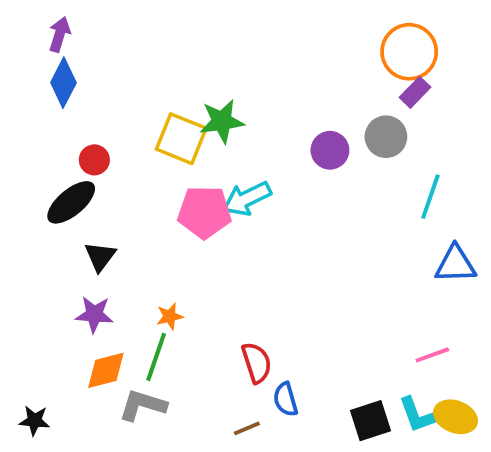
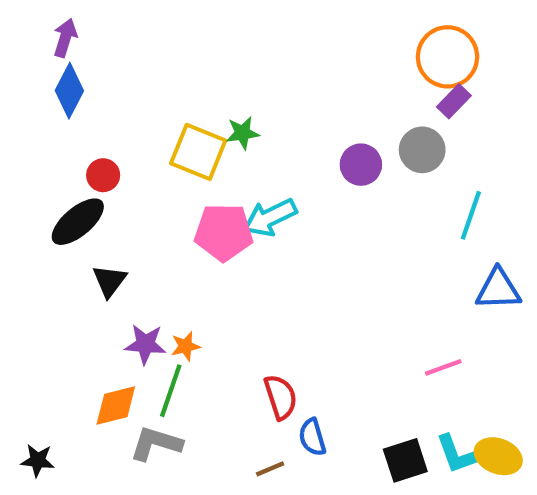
green star: (222, 121) -> (243, 133), size x0.7
purple star: (94, 314) -> (145, 344), moved
pink line: (432, 355) -> (443, 367), moved

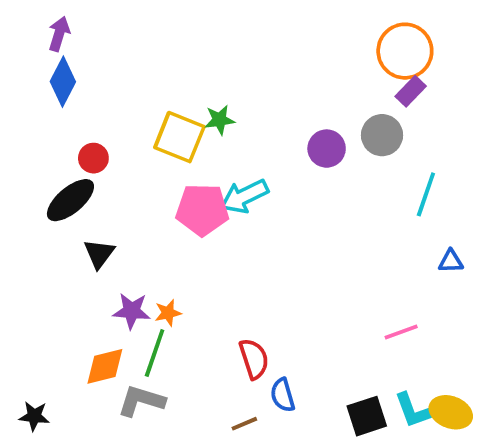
blue triangle: (498, 289) -> (451, 261), size x0.6

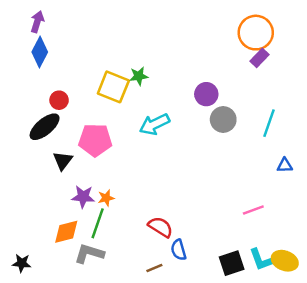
gray circle: (382, 135) -> (223, 119), moved
pink pentagon: (202, 210) -> (95, 140), moved
red semicircle: (254, 359) -> (160, 227), turned -40

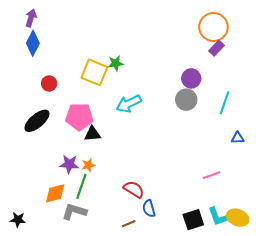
purple circle: (206, 94) -> (191, 78), moved
black ellipse: (45, 127) -> (37, 121), moved
black triangle: (63, 161) -> (92, 134), moved, turned 48

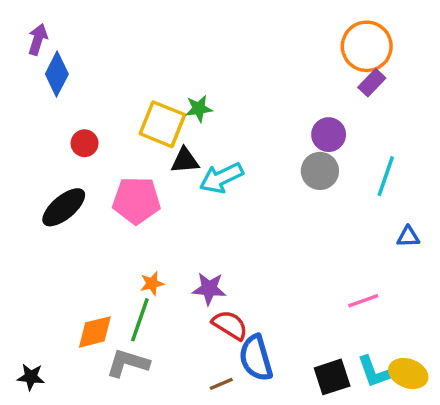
purple arrow: (31, 18) -> (38, 39), moved
black triangle: (92, 134) -> (185, 161), moved
purple star: (69, 164) -> (209, 289), moved
blue semicircle: (149, 209) -> (256, 358), size x1.5

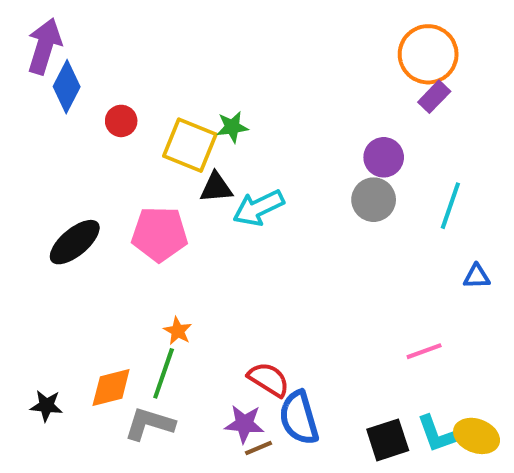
purple arrow: (38, 39) -> (44, 46), size x1.5
red circle: (85, 143) -> (121, 121), moved
orange star: (152, 283) -> (178, 331), turned -30
purple star: (209, 289) -> (244, 424), moved
black star: (31, 377) -> (46, 406), moved

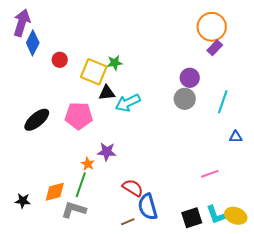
purple star: (244, 424) -> (107, 152), moved

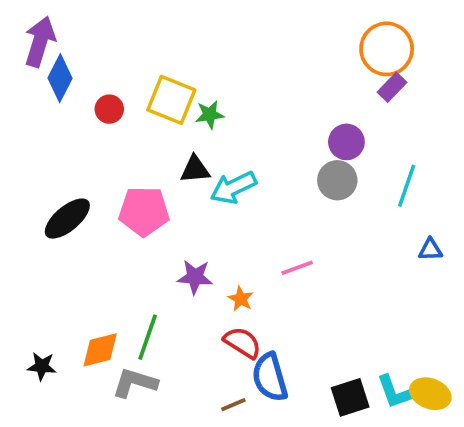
yellow square: (94, 72) -> (171, 100), moved
orange star: (88, 164) -> (241, 299), moved
pink line: (210, 174) -> (297, 268), moved

